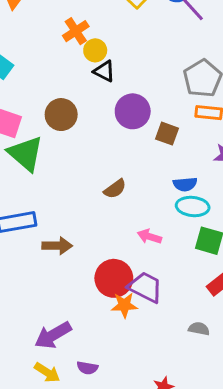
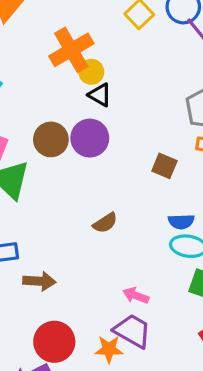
orange cross: (76, 31) -> (71, 50), size x1.5
purple circle: (133, 111) -> (90, 138), moved
pink arrow: (149, 236) -> (136, 295), moved
red circle: (114, 278) -> (54, 342), moved

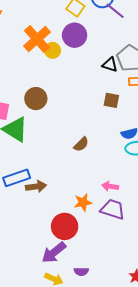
black triangle: (100, 95) -> (110, 65), moved
purple circle: (90, 138) -> (75, 35), moved
brown arrow: (39, 281) -> (36, 186), moved
orange star: (109, 349) -> (83, 202), moved

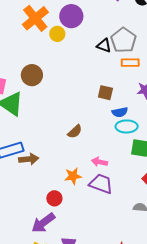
yellow circle: (53, 50) -> (57, 34), moved
brown square: (111, 100) -> (105, 93), moved
brown semicircle: (81, 144) -> (75, 132), moved
red circle: (65, 226) -> (54, 198), size x0.6

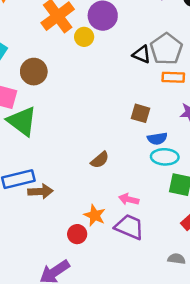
brown circle: (32, 75) -> (34, 72), moved
orange star: (73, 176) -> (95, 215), turned 30
red circle: (54, 198) -> (77, 234), moved

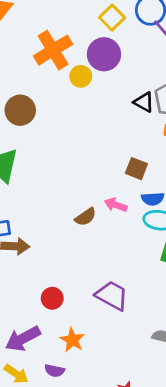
pink arrow: (129, 199) -> (116, 205), moved
orange star: (95, 215) -> (72, 340), moved

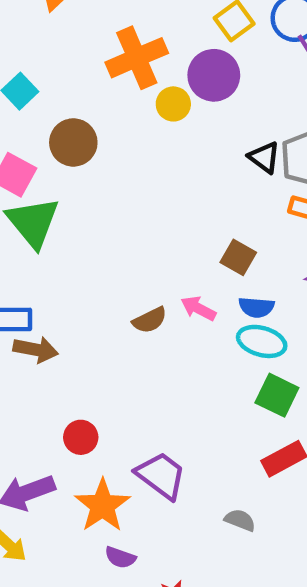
purple trapezoid: (112, 296) -> (161, 475), moved
orange star: (72, 340) -> (102, 505), size x1.4
purple semicircle: (55, 371) -> (120, 557), moved

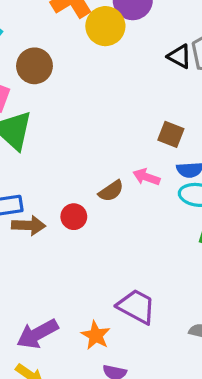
yellow circle: (173, 104) -> (105, 26), size x1.5
red circle: (81, 437) -> (74, 217), moved
orange star: (102, 505) -> (96, 335), size x0.7

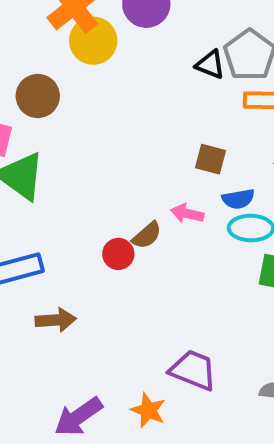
yellow circle: (105, 26) -> (93, 41), moved
red circle: (74, 217) -> (118, 254), moved
brown arrow: (29, 225) -> (56, 320), moved

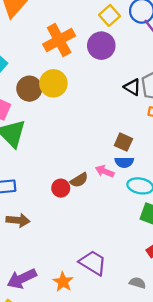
yellow circle: (93, 41) -> (53, 83), moved
blue semicircle: (238, 199) -> (124, 162), moved

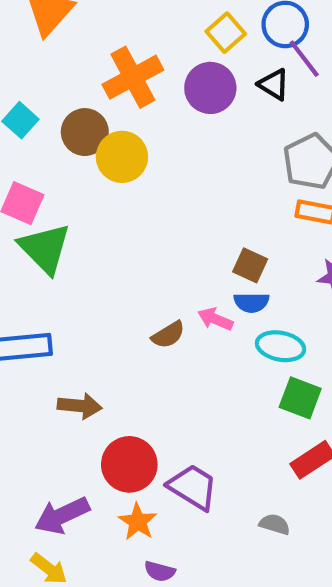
black triangle: (132, 87) -> (274, 84), moved
brown circle: (29, 89) -> (85, 132), moved
red circle: (61, 188) -> (129, 464), moved, size x1.6
brown arrow: (18, 220) -> (80, 406), moved

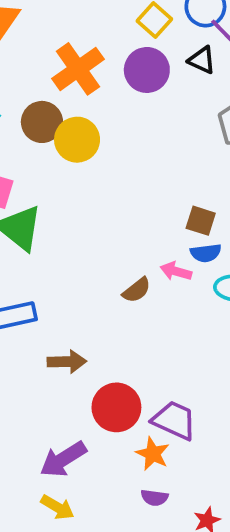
orange star: (138, 522) -> (153, 454), moved

